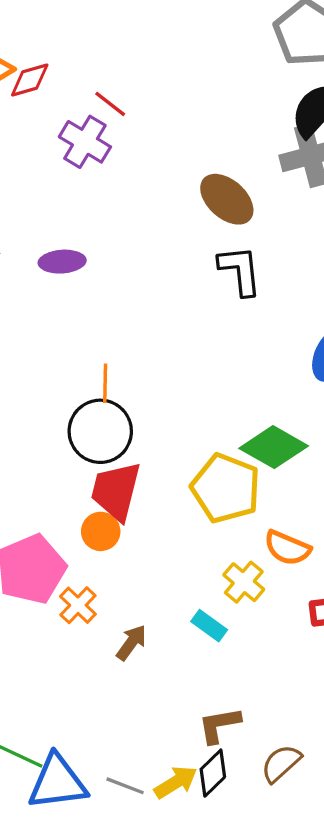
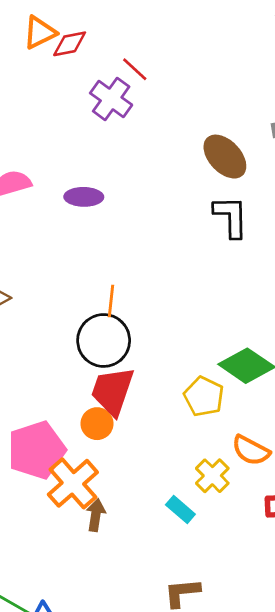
yellow pentagon: (226, 488) -> (204, 396), size x0.7
orange cross: (78, 605) -> (73, 483), size x1.6
brown arrow: (131, 643) -> (96, 515), moved, turned -32

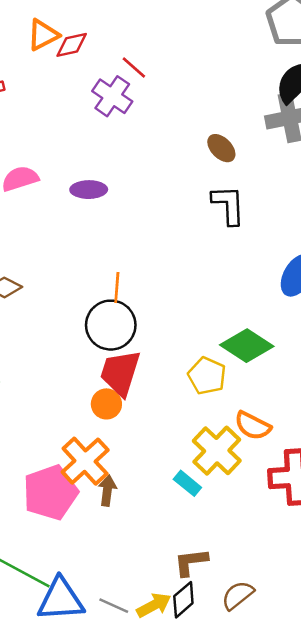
brown ellipse: (225, 157) -> (221, 148), size x0.7
pink pentagon: (37, 450) -> (50, 492), moved
yellow cross: (212, 476) -> (217, 451), size x1.5

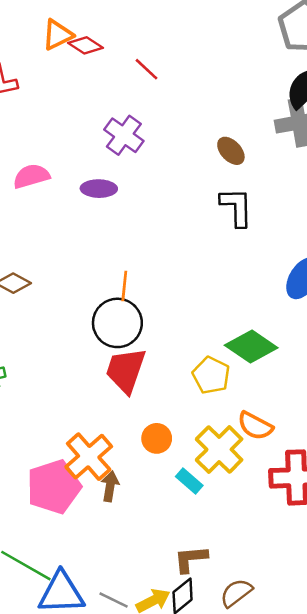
red diamond: (72, 45) -> (86, 45), turned 44
purple cross: (112, 96) -> (124, 135), moved
orange circle: (106, 404) -> (157, 438), moved

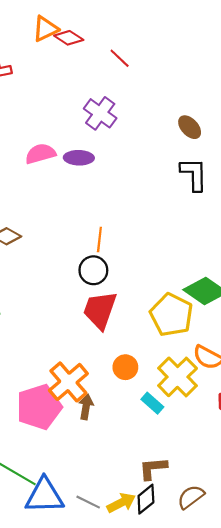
pink semicircle: (31, 176) -> (40, 154), moved
black circle: (117, 323) -> (93, 270), size x0.7
yellow pentagon: (211, 375) -> (171, 315), size x1.4

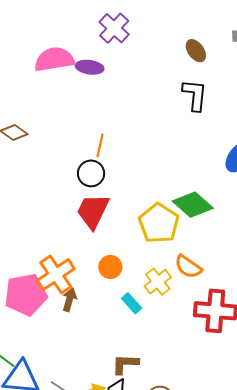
pink semicircle: (40, 154) -> (54, 59), size x1.4
yellow cross: (178, 377) -> (158, 282), size x0.7

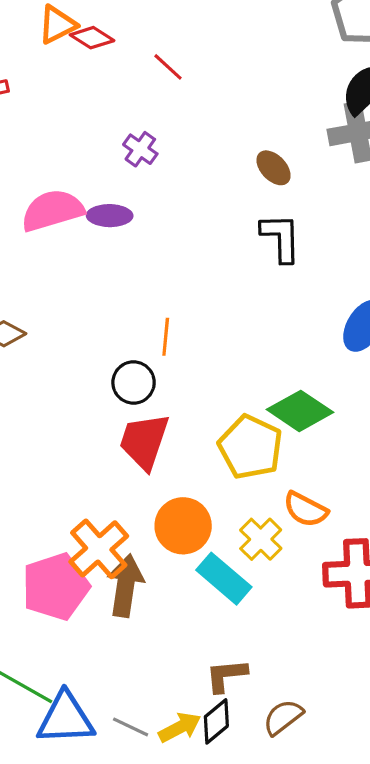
purple cross: (114, 28) -> (140, 149), size x0.7
orange line: (100, 145) -> (166, 337), moved
orange circle: (110, 267) -> (183, 526), size x1.5
brown arrow: (69, 300) -> (125, 586), size x1.6
cyan rectangle: (132, 303) -> (224, 579), size x1.6

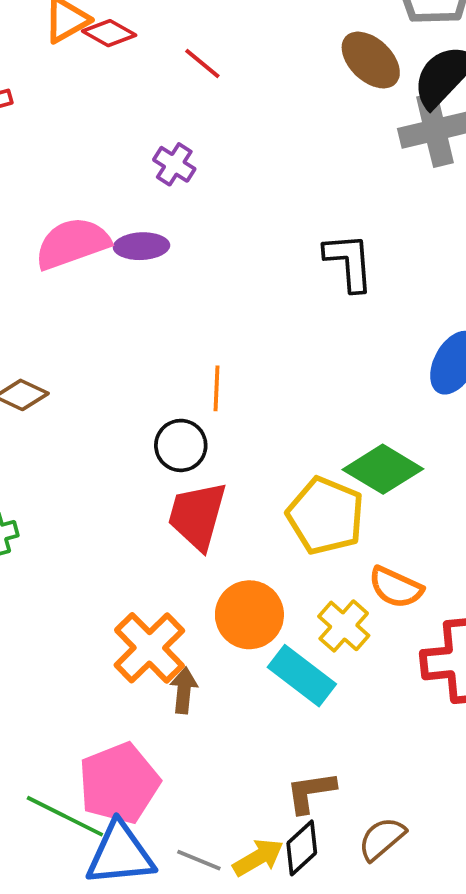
brown ellipse: (274, 168) -> (371, 60), moved, size x1.4
brown arrow: (125, 586) -> (184, 690), size x0.6
pink pentagon: (56, 587) -> (119, 783), moved

